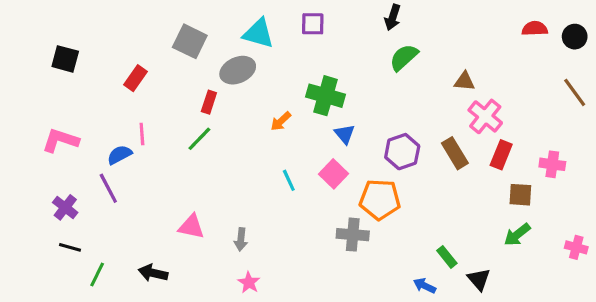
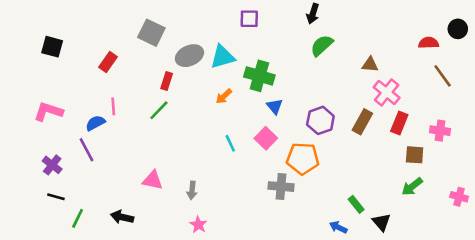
red semicircle: (535, 29) -> (429, 43), moved
cyan triangle: (258, 33) -> (223, 57), moved, turned -32
brown line: (575, 92) -> (443, 76), moved
brown rectangle: (455, 153) -> (362, 122), turned 60

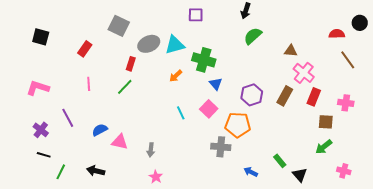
blue semicircle: (95, 123) -> (100, 130), moved
pink cross: (459, 197) -> (344, 171), moved
blue arrow: (338, 227) -> (251, 172), moved

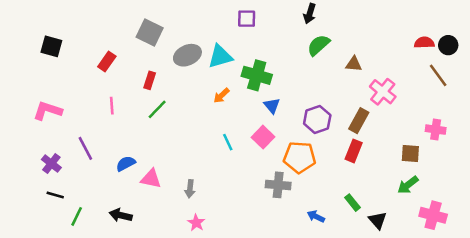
black circle: (360, 23) -> (448, 45), moved
brown triangle: (291, 51) -> (354, 64), moved
red rectangle: (131, 64) -> (150, 80), moved
red rectangle: (314, 97) -> (354, 151), moved
pink cross: (344, 171) -> (433, 215), size x1.5

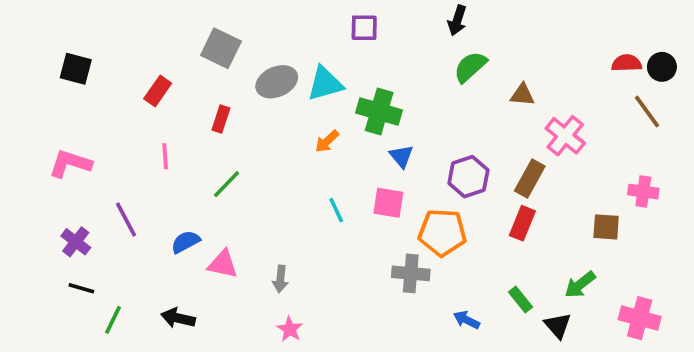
green line: (157, 109) -> (226, 184), moved
pink square: (263, 137) -> (388, 203), turned -35
green arrow: (408, 185) -> (580, 285), moved

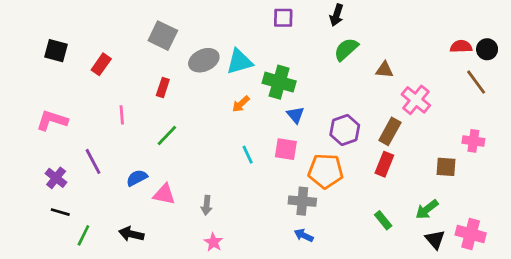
purple square: (364, 28) -> (283, 18), moved
red rectangle: (158, 91) -> (101, 64), moved
blue arrow: (467, 320) -> (304, 235), moved
black triangle: (558, 326) -> (435, 239), moved

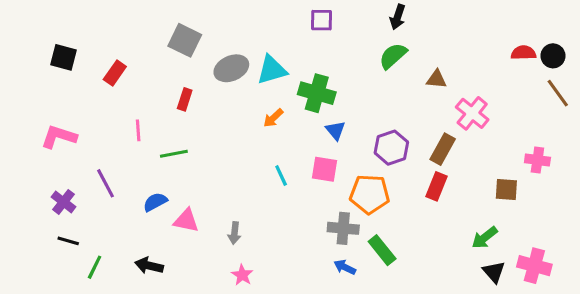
black arrow: (337, 15) -> (398, 17), moved
brown line: (476, 82) -> (558, 93), moved
green line: (167, 135) -> (174, 154), moved, turned 35
green rectangle: (383, 220) -> (382, 250), moved, size x1.4

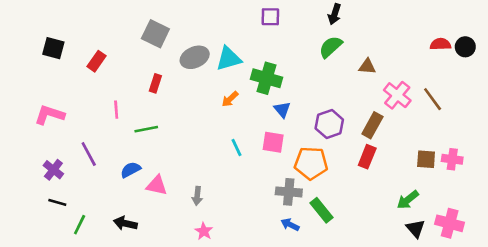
brown line: (558, 93) -> (433, 99), moved
pink cross: (537, 160) -> (452, 159), moved

